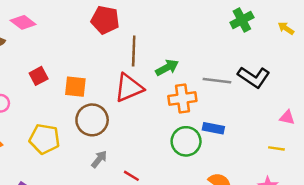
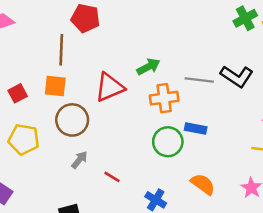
green cross: (242, 20) -> (245, 18), moved
brown line: (134, 51) -> (61, 50), moved
red square: (39, 76) -> (18, 93), moved

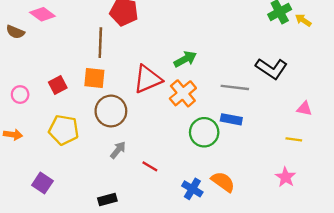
gray line: (199, 80) -> (235, 87), moved
orange cross: (164, 98) -> (183, 93), moved, turned -32
orange semicircle: (203, 184) -> (223, 182), moved

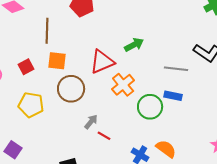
brown line: (100, 43) -> (47, 31), moved
orange cross: (183, 93) -> (123, 85), moved
gray arrow: (118, 150) -> (91, 122), moved

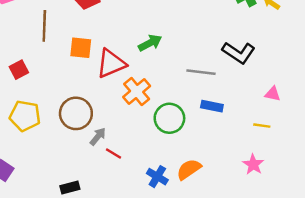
orange square: (57, 61) -> (81, 48), moved
brown circle: (71, 89) -> (76, 113), moved
blue rectangle: (173, 96) -> (212, 106), moved
orange semicircle: (166, 149) -> (189, 169), turned -70

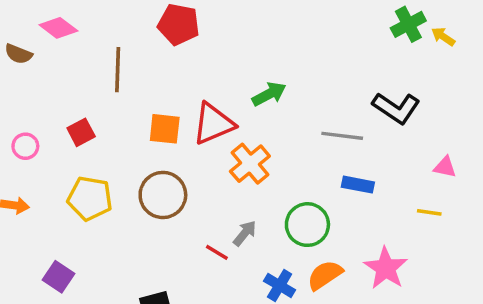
orange square: (81, 48) -> (165, 129), moved
green circle: (169, 118) -> (307, 225), moved
gray arrow: (98, 136) -> (245, 233), moved
pink star: (253, 164) -> (386, 268), moved, size x1.4

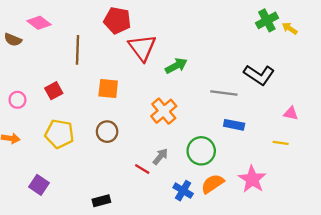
red triangle: (213, 124) -> (142, 48), moved, turned -44
brown circle: (163, 195) -> (107, 132), size x0.7

